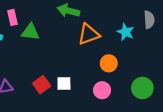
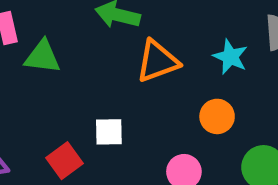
orange circle: (109, 63) -> (217, 116), moved
white square: (64, 83) -> (109, 132), moved

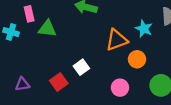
orange triangle: (157, 61) -> (117, 40), moved
white square: (109, 132) -> (81, 67), turned -35

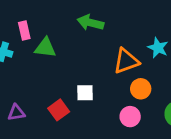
orange circle: (137, 59) -> (141, 89), moved
white square: (81, 67) -> (85, 93), turned 35

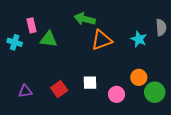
orange triangle: (126, 61) -> (102, 40), moved
orange circle: (141, 89) -> (139, 77), moved
white square: (85, 93) -> (90, 83), moved

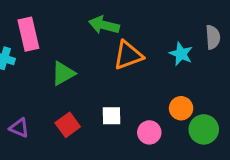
pink rectangle: (32, 25) -> (28, 34), size x1.5
green triangle: (49, 39) -> (63, 73), moved, turned -36
purple triangle: (25, 91) -> (19, 128), turned 32

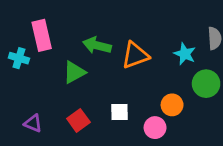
green arrow: (104, 25) -> (97, 45), moved
orange circle: (181, 108) -> (172, 105), moved
green circle: (204, 129) -> (206, 84), moved

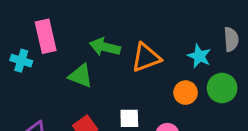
green triangle: (74, 72) -> (81, 76), turned 50
orange circle: (172, 105) -> (186, 93), moved

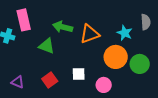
green circle: (222, 88) -> (140, 64), moved
orange circle: (186, 93) -> (116, 57), size x1.5

